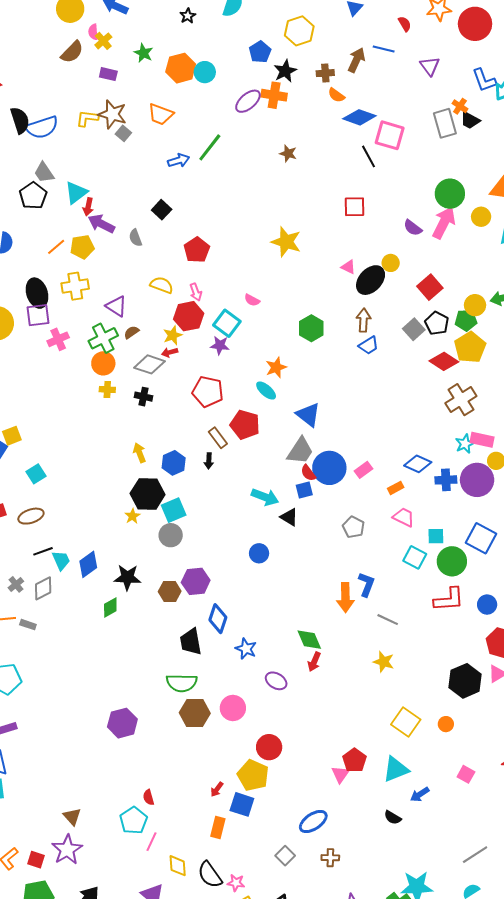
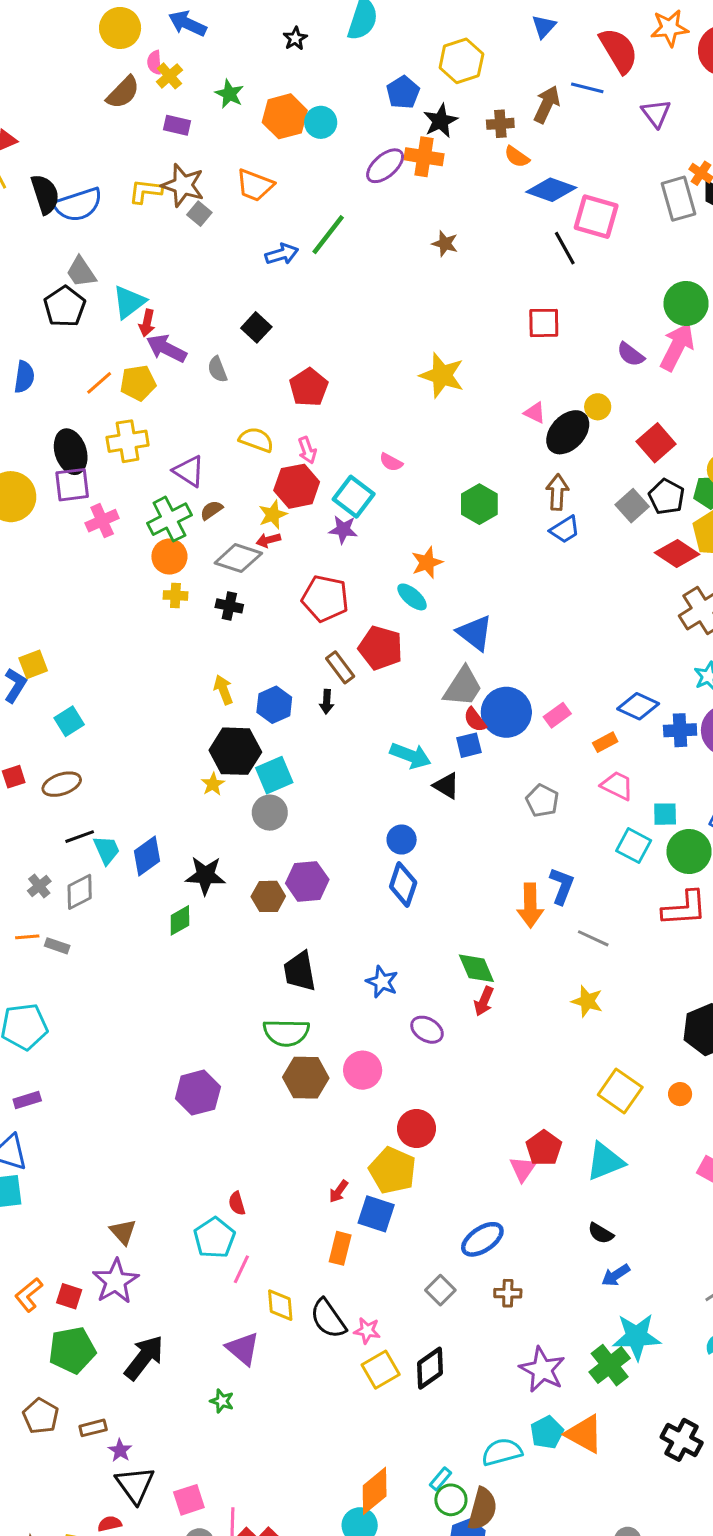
red semicircle: (405, 24) -> (619, 50), size x2.0
blue diamond: (218, 619) -> (403, 884), moved
blue arrow: (420, 794) -> (616, 1275), moved

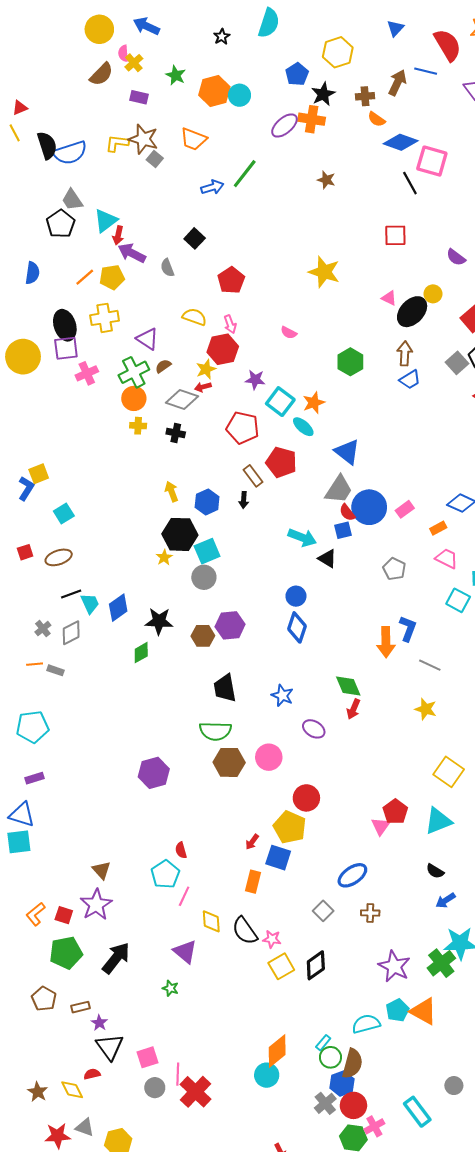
cyan square: (354, 497) -> (280, 402), moved

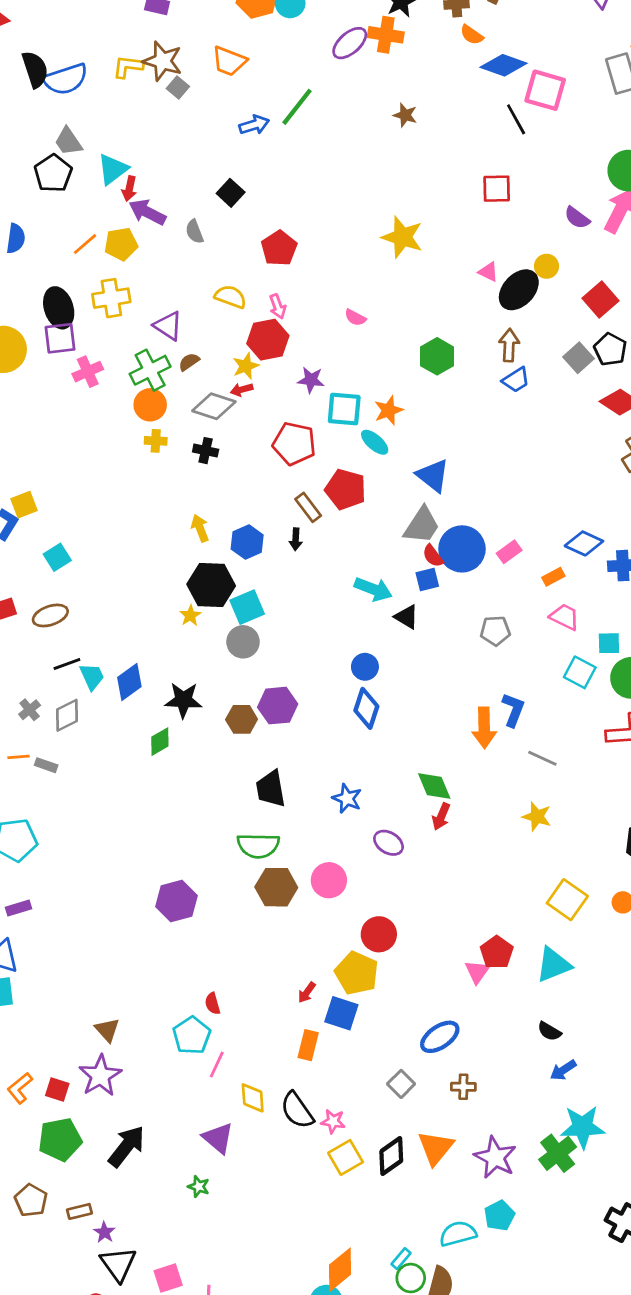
cyan square: (280, 402) -> (344, 409), turned -32
gray pentagon: (394, 569) -> (495, 631), turned -30
orange triangle: (424, 1011) -> (436, 1148), moved, turned 40

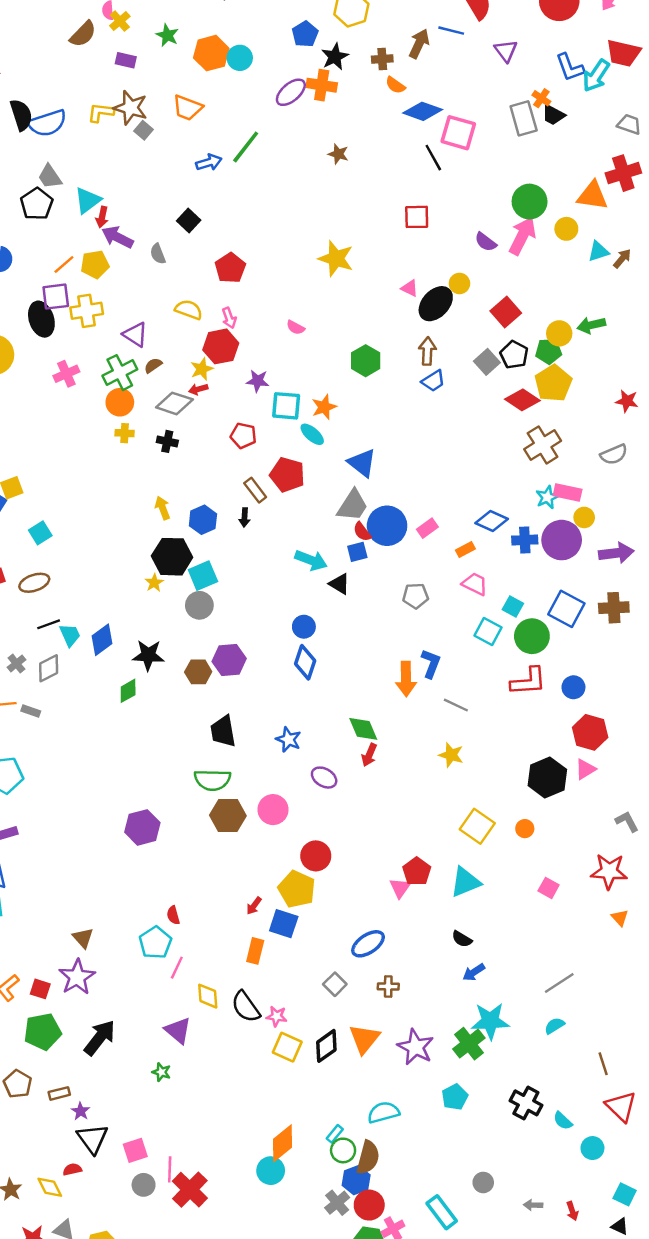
purple square: (60, 338) -> (56, 297), moved
red pentagon: (294, 444) -> (243, 435), size x0.7
cyan square: (609, 643) -> (513, 607), turned 30
yellow square: (346, 1157) -> (287, 1047), turned -36
cyan pentagon: (499, 1216) -> (455, 1097), moved

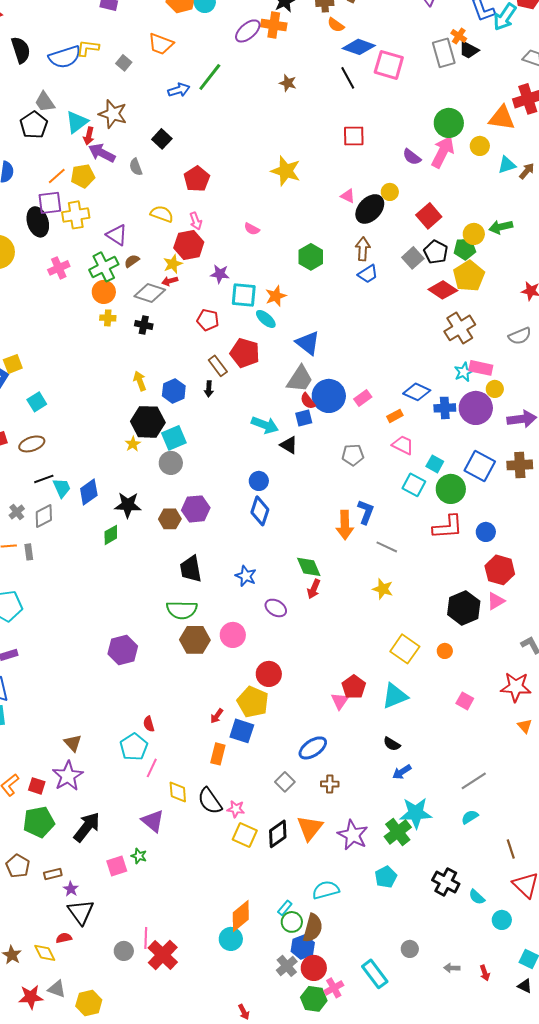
brown star: (130, 108) -> (113, 114), moved
blue semicircle: (47, 123) -> (65, 57), moved
black line: (433, 158) -> (348, 78), moved
gray rectangle: (31, 711) -> (29, 552), turned 63
pink square: (135, 1150) -> (117, 866), moved

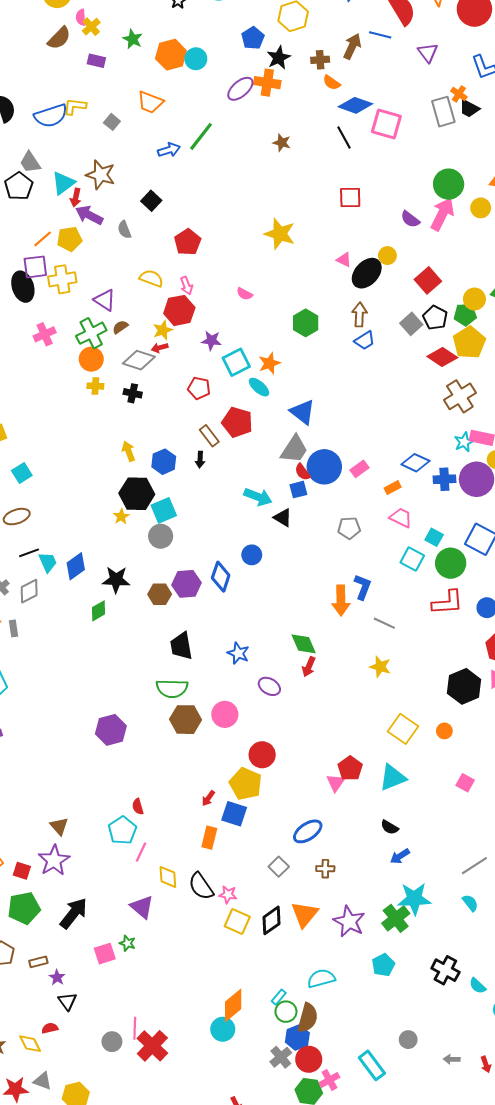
cyan square: (244, 295) -> (236, 362), turned -32
blue diamond: (260, 511) -> (221, 577), moved
cyan semicircle: (470, 817) -> (470, 903), turned 84
black triangle: (81, 912) -> (67, 1001), size x0.7

